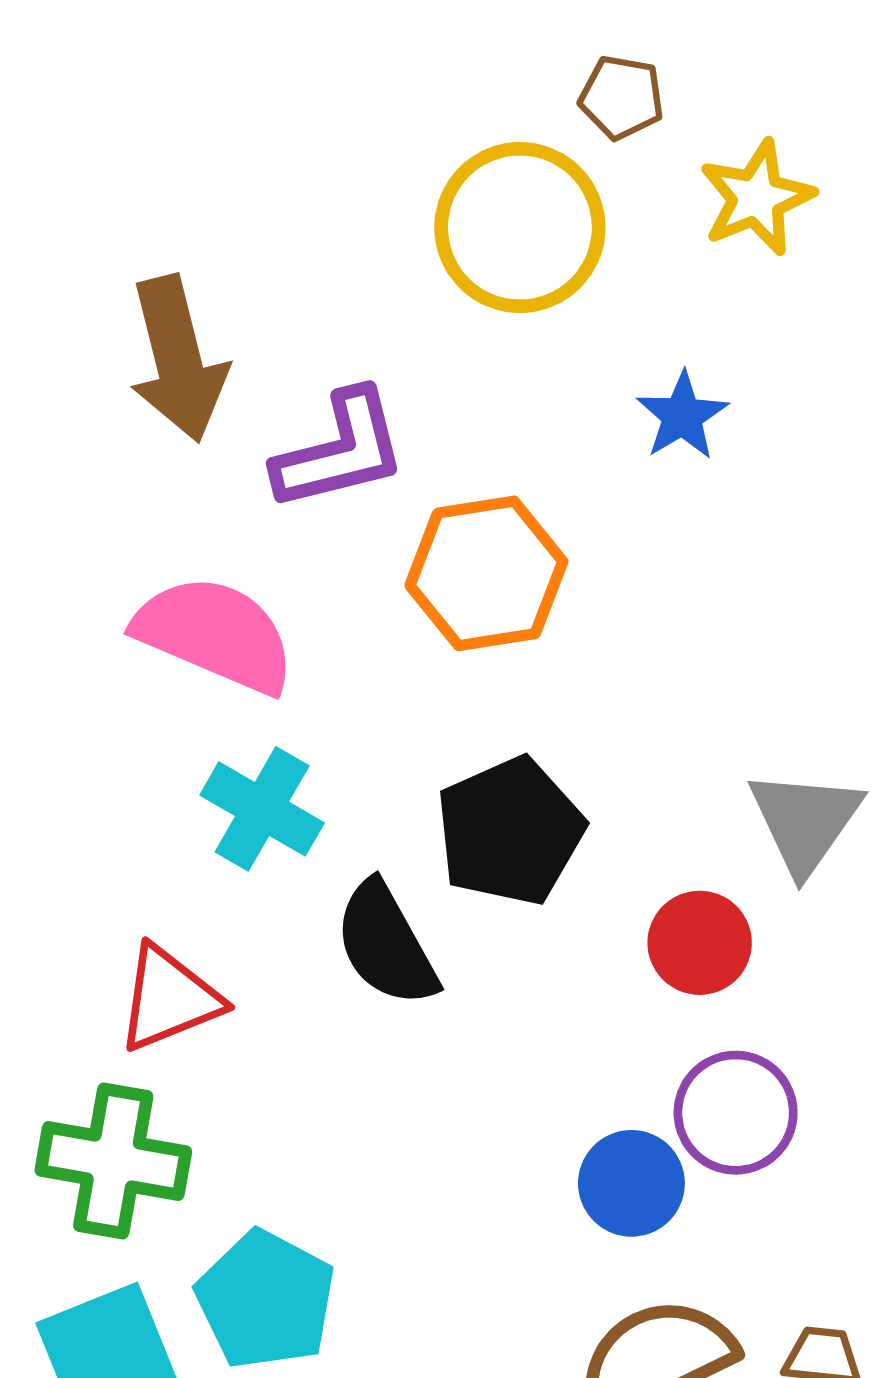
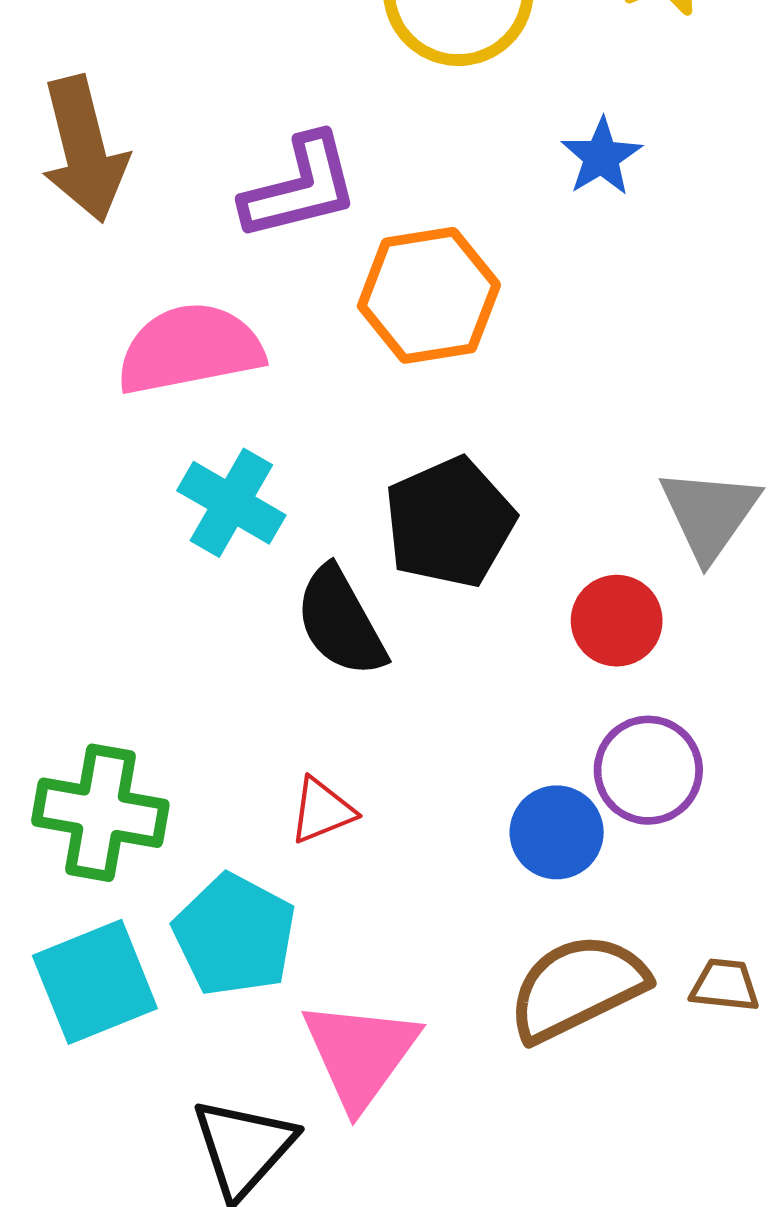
brown arrow: (178, 359) -> (84, 149), moved
pink semicircle: (215, 634) -> (190, 349), turned -34
red triangle: (169, 999) -> (322, 811), moved, size x0.7

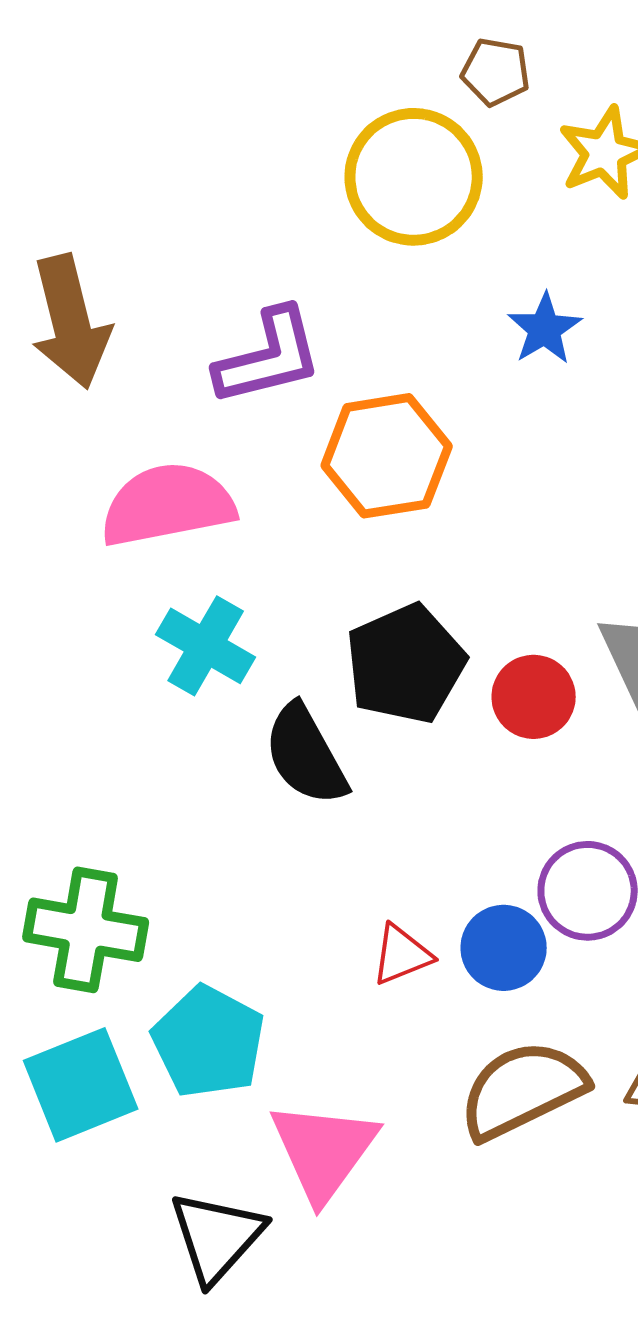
red circle: (617, 621) -> (534, 697), moved
red triangle: (322, 811) -> (402, 955), moved

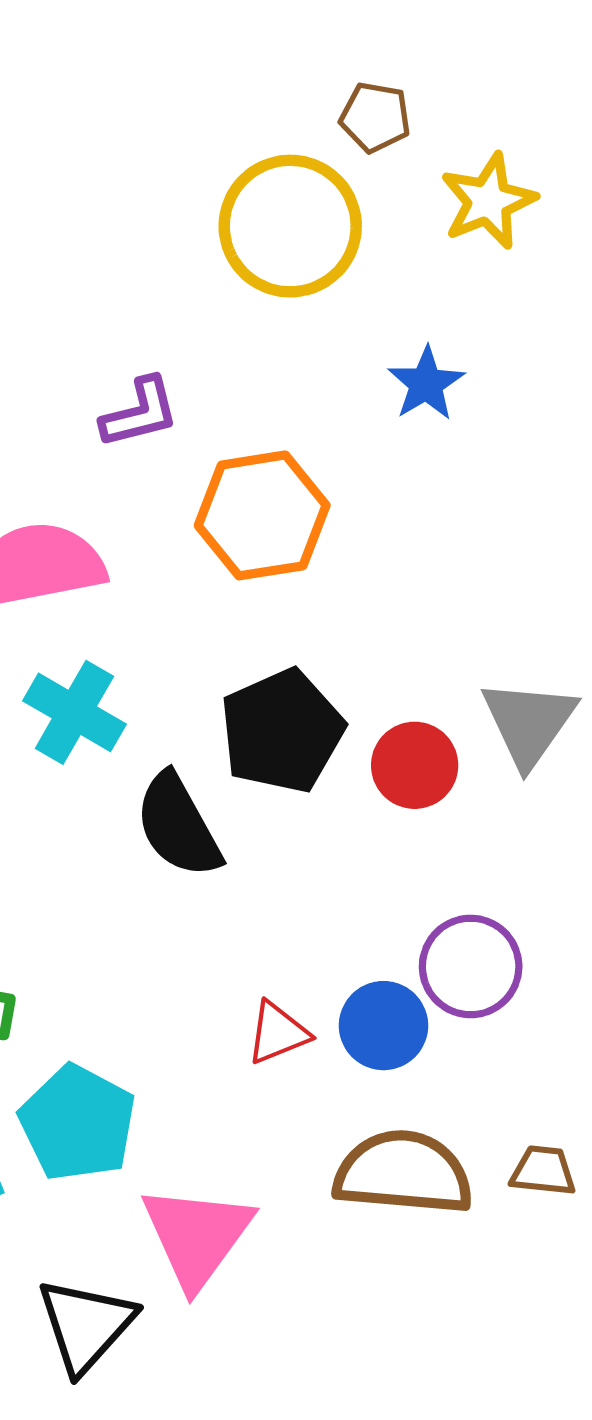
purple L-shape: (269, 357) -> (140, 413), size x0.7
brown semicircle: (523, 1090) -> (403, 1173), turned 31

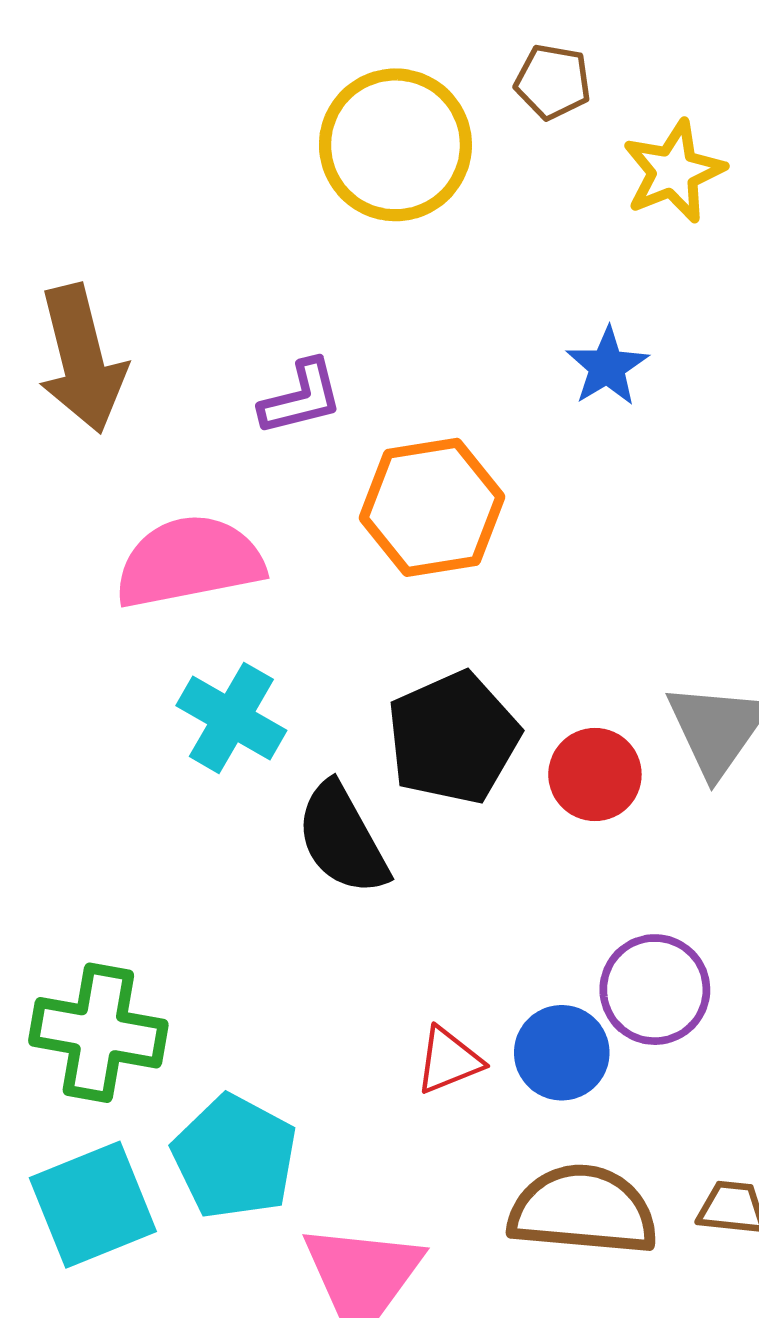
yellow circle: (290, 226) -> (395, 145), moved

